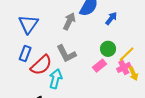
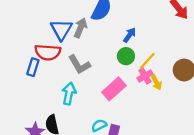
blue arrow: (111, 18) -> (130, 35), moved
blue triangle: (28, 24) -> (61, 30), moved
red semicircle: (41, 65) -> (48, 52), moved, turned 50
pink rectangle: (100, 66) -> (114, 89), moved, size x1.5

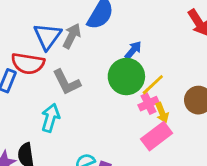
green circle: (126, 56) -> (126, 77), size x1.6
pink rectangle: (114, 89) -> (157, 136), moved

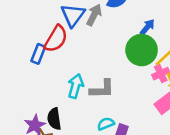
red semicircle: (28, 63) -> (56, 39), turned -68
gray L-shape: (67, 82) -> (102, 89), moved, turned -65

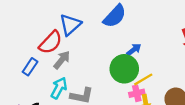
gray arrow: (94, 15) -> (62, 60), moved
blue rectangle: (38, 54) -> (30, 67), moved

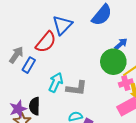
gray arrow: (62, 60) -> (16, 55), moved

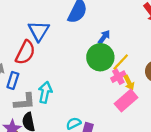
gray L-shape: (77, 88) -> (25, 102), moved

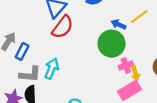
blue arrow: (104, 37) -> (119, 24), turned -112
red semicircle: (25, 52) -> (63, 27), moved
yellow line: (121, 62) -> (139, 17), moved

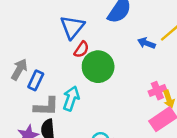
red semicircle: (63, 27) -> (81, 49), size x0.6
green circle: (112, 44) -> (98, 67), moved

